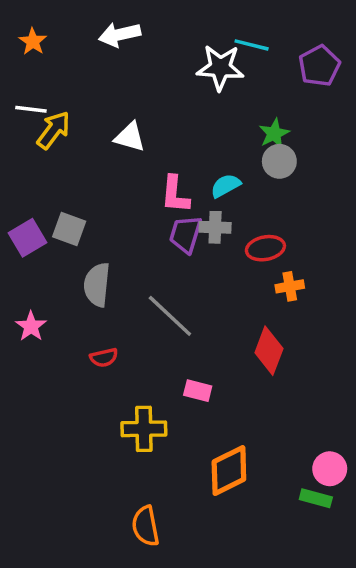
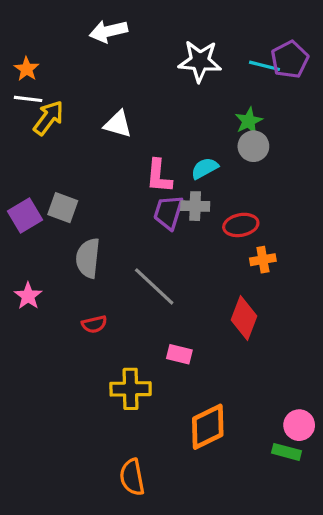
orange star: (33, 41) -> (27, 69), moved
cyan line: (252, 45) -> (264, 66), moved

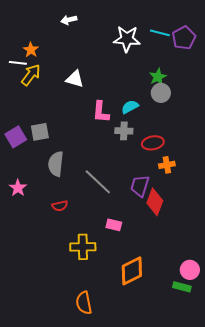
white arrow: (108, 31) -> (69, 20), size x0.7
cyan line: (264, 66) -> (160, 33), moved
orange star: (27, 69) -> (31, 50), moved
gray square: (63, 208) -> (40, 132), turned -30
purple trapezoid: (168, 212) -> (140, 186), moved

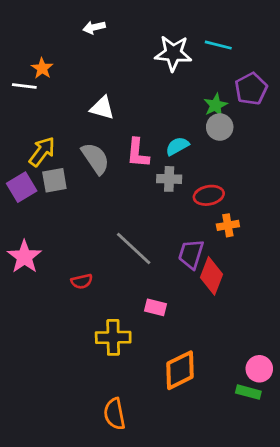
purple pentagon: (184, 38) -> (251, 89), moved
yellow arrow: (31, 75) -> (42, 152), moved
gray semicircle: (56, 164) -> (95, 158), moved, turned 140
pink star: (18, 188) -> (24, 257), size x1.4

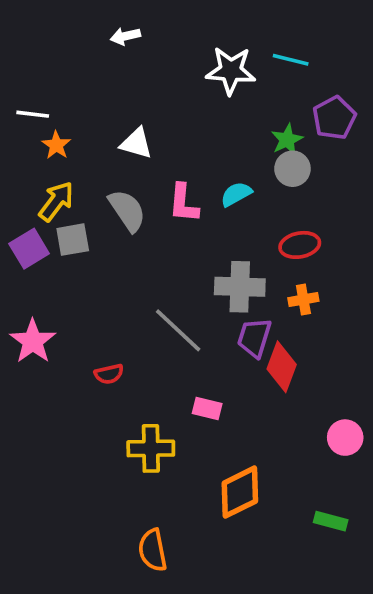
orange star: (42, 68) -> (56, 145), moved
gray cross: (169, 179) -> (240, 287), moved, size x1.5
red ellipse: (209, 195) -> (300, 245), moved
pink circle: (259, 369) -> (345, 438), moved

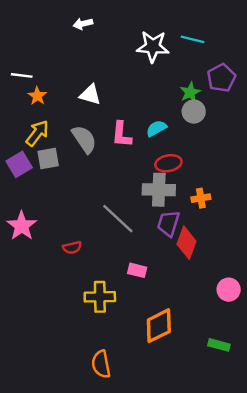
red ellipse: (300, 245) -> (168, 163), moved

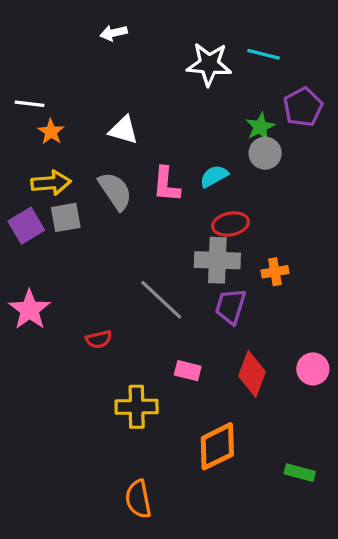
yellow arrow: (37, 133) -> (51, 183), turned 48
red diamond: (186, 243) -> (252, 374), moved
pink circle: (229, 290) -> (313, 369), moved

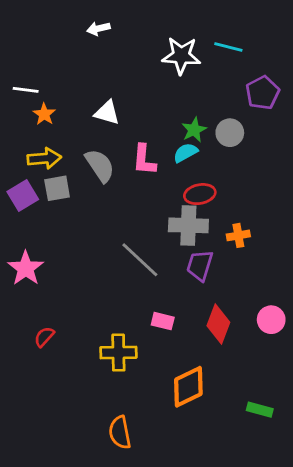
green star: (260, 127) -> (194, 130), moved
red semicircle: (99, 339) -> (44, 337), moved, turned 145

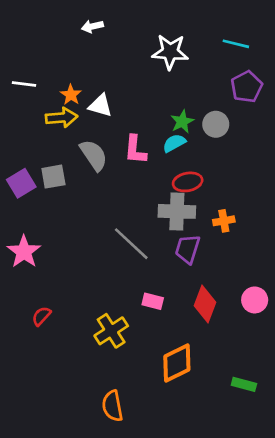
cyan line: (228, 47) -> (236, 44), moved
orange star: (44, 114) -> (71, 95), moved
yellow arrow: (44, 158) -> (62, 118), moved
yellow cross: (118, 353) -> (111, 331), turned -32

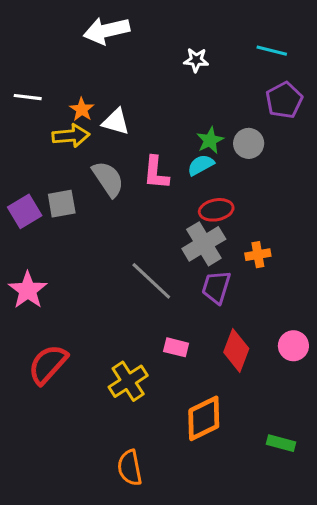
white arrow: (92, 26) -> (107, 31), size x1.8
white star: (170, 52) -> (196, 60), size x0.6
gray cross: (177, 211) -> (204, 244), turned -33
red semicircle: (41, 316) -> (48, 364), size x1.8

